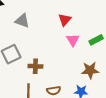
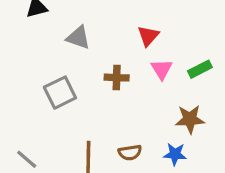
brown cross: (35, 66) -> (117, 78), moved

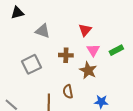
brown star: (190, 119) -> (88, 70), moved, turned 30
brown semicircle: (130, 153) -> (68, 92), moved, turned 88

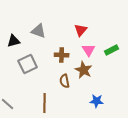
black triangle: (17, 13) -> (14, 41), moved
brown semicircle: (68, 92) -> (65, 81), moved

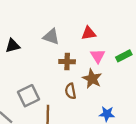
red triangle: (81, 30) -> (89, 33), turned 40
gray triangle: (39, 31) -> (51, 37), moved
gray square: (28, 64) -> (28, 96), moved

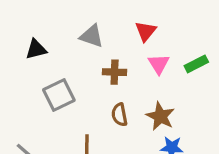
red triangle: (89, 33) -> (146, 31), turned -42
brown star: (92, 79) -> (160, 116), moved
gray square: (28, 96) -> (59, 95), moved

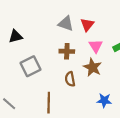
gray triangle: (92, 36) -> (66, 24), moved
brown star: (160, 116) -> (93, 67), moved

